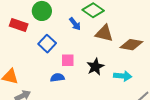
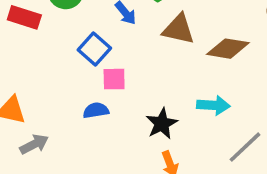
blue square: (47, 44) -> (94, 49), moved
black star: (95, 67) -> (162, 124), moved

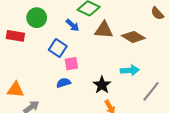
brown diamond: (228, 49) -> (133, 37), turned 30

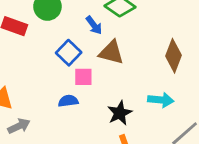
brown triangle: (104, 30) -> (111, 53), moved
brown diamond: (133, 37) -> (174, 56), turned 70

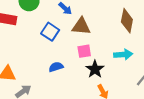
pink square: (83, 77) -> (84, 51), moved

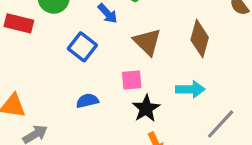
brown triangle: (81, 26) -> (147, 42), moved, turned 36

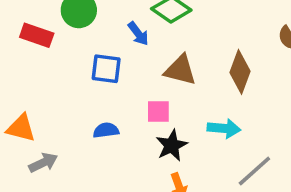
brown triangle: (147, 42) -> (180, 70), turned -36
blue square: (82, 47) -> (106, 69), turned -36

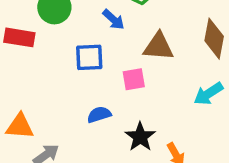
pink square: (158, 112) -> (134, 79), moved
cyan arrow: (224, 128) -> (208, 94), turned 152
black star: (172, 145) -> (140, 137), moved

